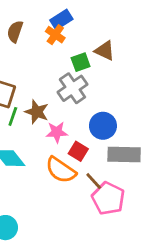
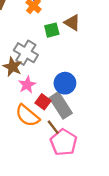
gray cross: (72, 88) -> (26, 53), moved, turned -30
pink star: (57, 132) -> (27, 85), turned -30
gray rectangle: (124, 155) -> (61, 105), moved, turned 50

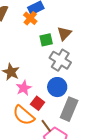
brown triangle: (72, 23) -> (64, 33), turned 42
gray cross: (26, 53) -> (60, 60), moved
gray rectangle: (61, 105) -> (69, 109), moved, turned 55

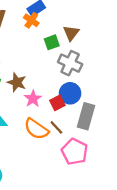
red square: (38, 103) -> (57, 103), moved, turned 32
brown line: (46, 126) -> (56, 127), moved

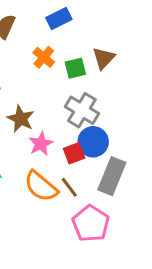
orange cross: (31, 20) -> (44, 57), moved
gray cross: (70, 63) -> (82, 110), moved

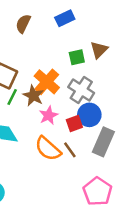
orange cross: (44, 57) -> (47, 82), moved, size x1.5
pink pentagon: (91, 224) -> (97, 191), moved

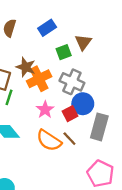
blue rectangle: (65, 18) -> (47, 28), moved
orange cross: (47, 82) -> (39, 79), turned 30
brown star: (33, 96) -> (26, 67), moved

